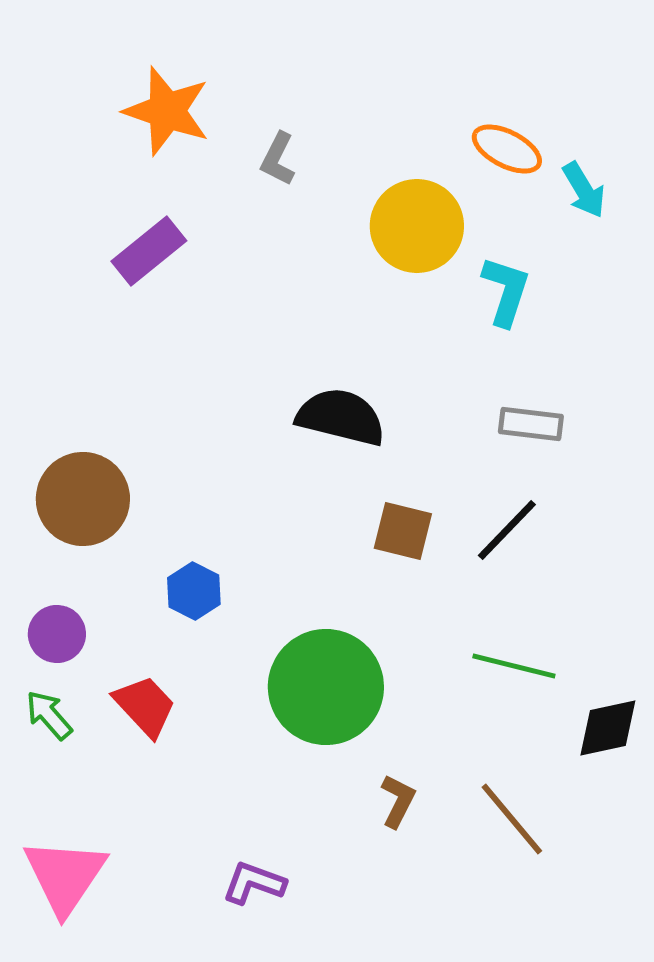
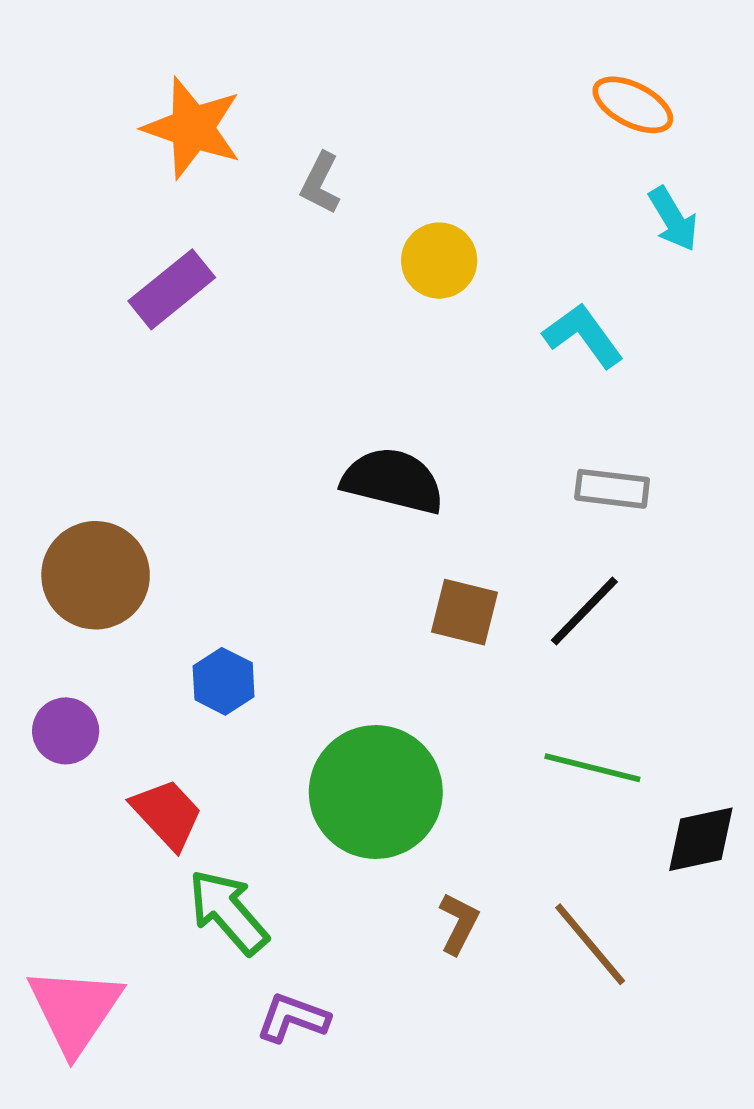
orange ellipse: (507, 149) -> (633, 105), moved
yellow circle: (417, 226) -> (439, 261), moved, size x0.7
cyan L-shape: (506, 291) -> (583, 335), turned -54
green arrow: (49, 715) -> (228, 912), moved, size x1.5

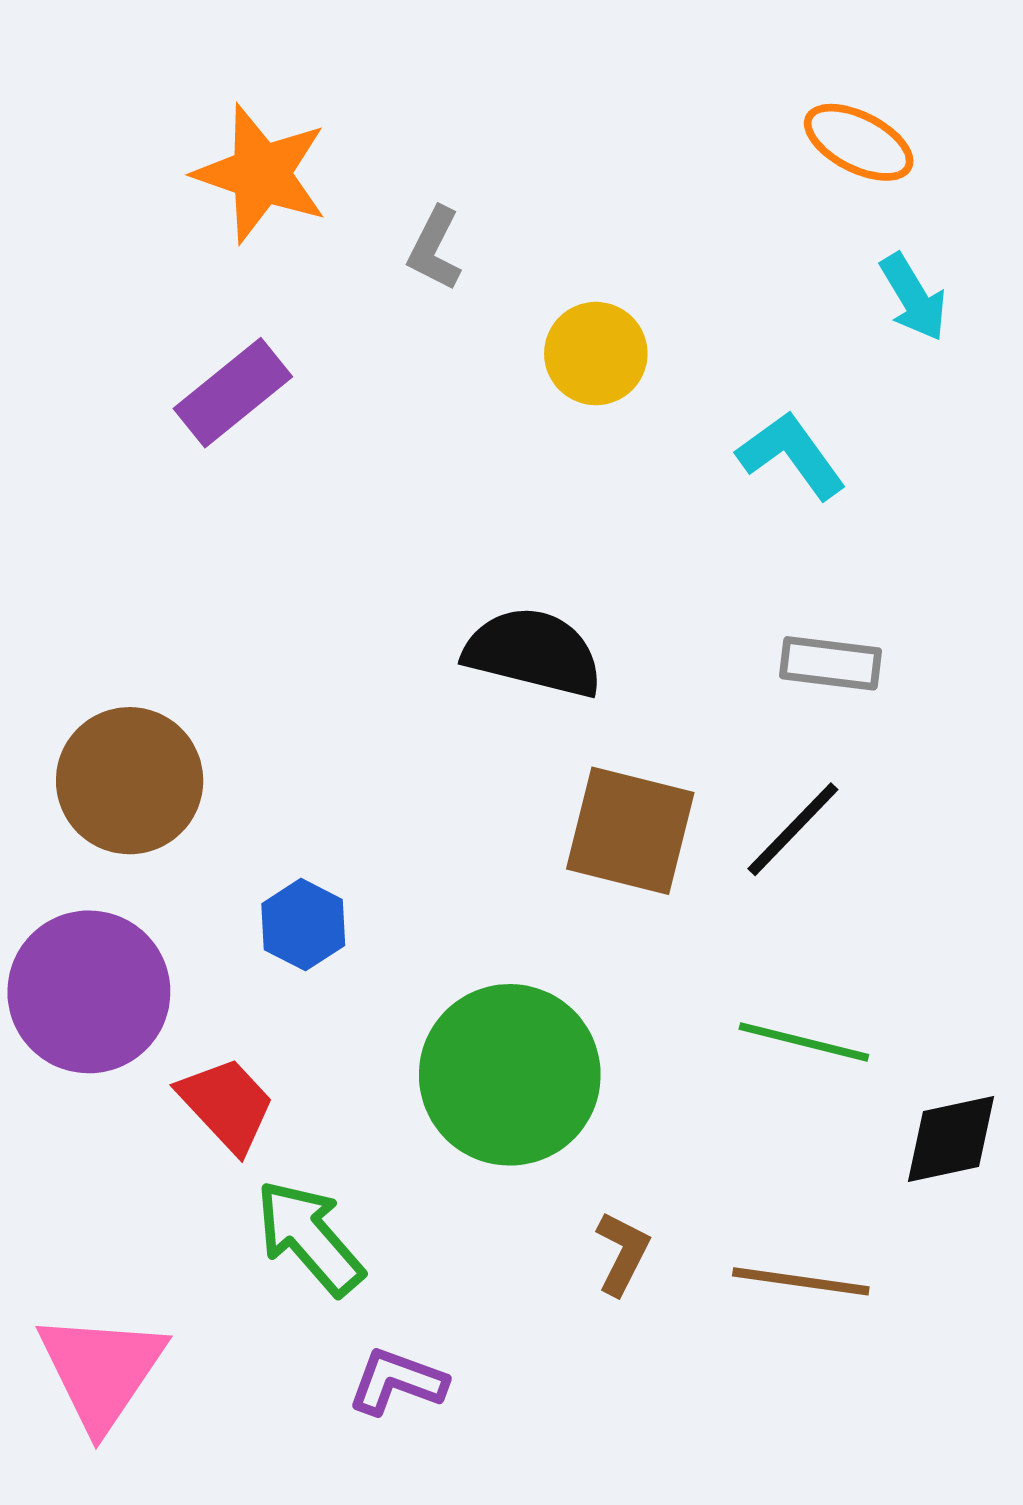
brown square: (464, 612) -> (630, 831), size x1.4
purple circle: (66, 731) -> (89, 992), size x1.8
brown line: (590, 944) -> (801, 1281), turned -42

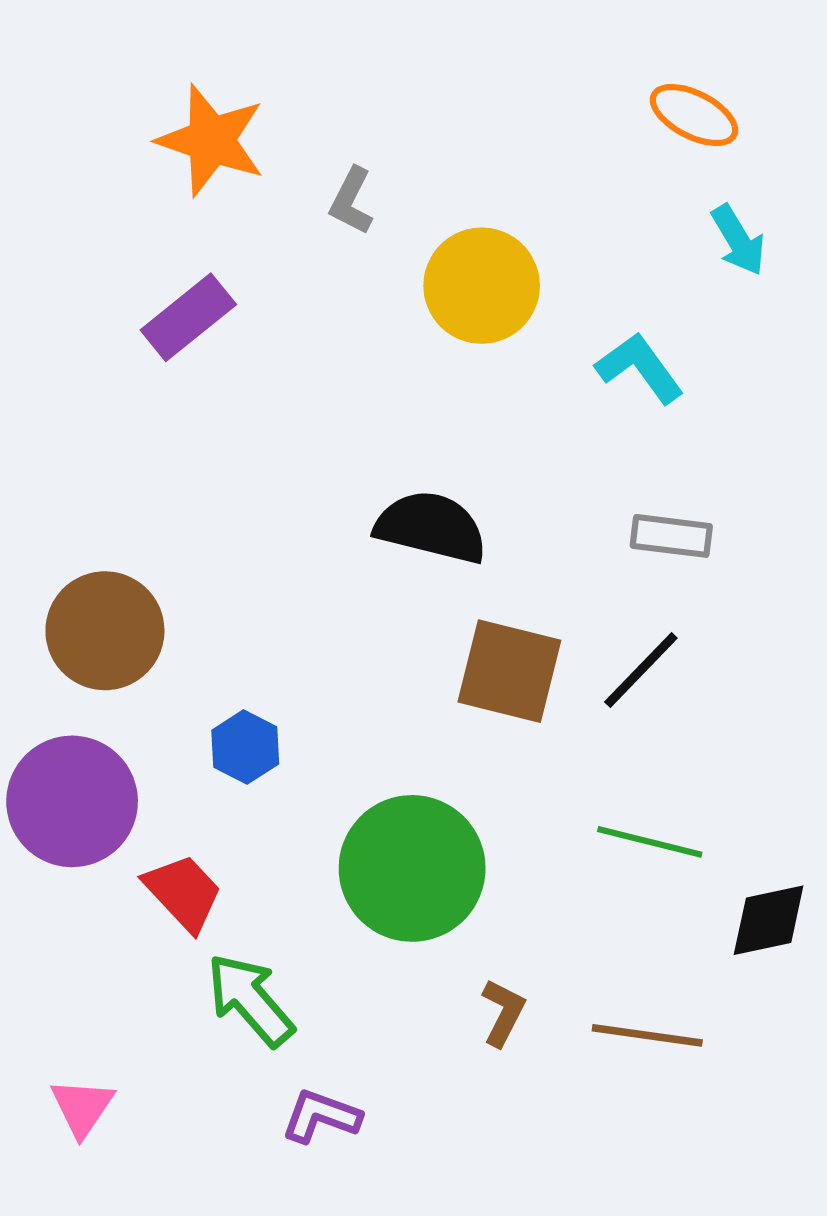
yellow circle: (596, 354) -> (482, 286), size x1.4
pink triangle: (101, 1371) -> (82, 1107), size x0.6

